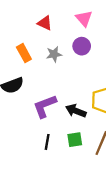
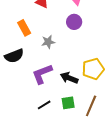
gray star: (54, 54) -> (48, 42), moved
black line: (47, 142) -> (44, 105), turned 48

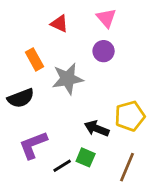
gray star: (48, 42) -> (68, 79), size x1.6
purple L-shape: (42, 74) -> (33, 145), moved
green square: (68, 103) -> (86, 157), moved, turned 32

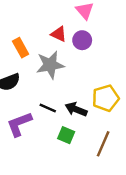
red triangle: (59, 24) -> (59, 34), moved
black line: (62, 166) -> (48, 108), moved, turned 56

